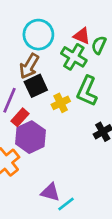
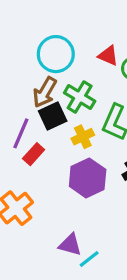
green cross: (74, 57) -> (80, 97), moved
purple hexagon: (31, 137) -> (88, 178), moved

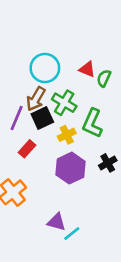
purple line: (21, 133) -> (17, 118), moved

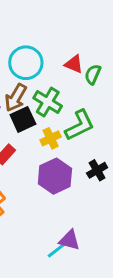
green L-shape: (92, 123) -> (80, 125), turned -140
purple triangle: (56, 222) -> (69, 240), moved

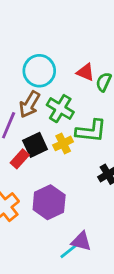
black square: (23, 119) -> (35, 145), moved
green L-shape: (80, 125) -> (91, 131), turned 32
purple hexagon: (55, 176) -> (49, 202), moved

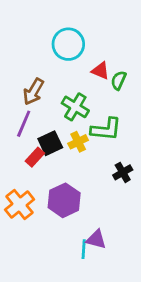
cyan circle: (39, 71) -> (68, 44), moved
brown arrow: (30, 104) -> (33, 92), moved
cyan line: (69, 251) -> (84, 249), turned -48

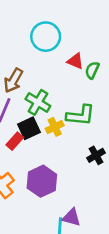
green cross: (75, 107) -> (38, 102), moved

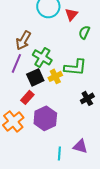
red triangle: (75, 61) -> (71, 14), moved, turned 48
red rectangle: (15, 141) -> (27, 97), moved
purple triangle: (71, 217) -> (80, 146), moved

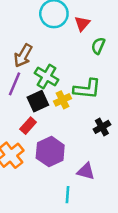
purple triangle: (80, 146) -> (86, 171), moved

